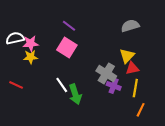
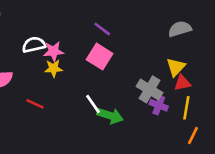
green arrow: (75, 94) -> (110, 116), turned -54

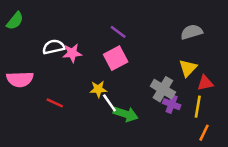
pink square: (100, 57) -> (116, 58), turned 30
yellow star: (53, 68) -> (98, 89), moved
red triangle: (182, 83) -> (205, 83), moved

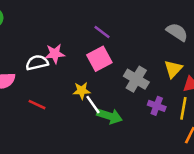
gray semicircle: (192, 32) -> (177, 32), turned 50
white semicircle: (53, 47) -> (37, 63), moved
gray cross: (163, 89) -> (136, 79), moved

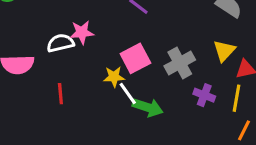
pink square: (99, 59) -> (135, 58), moved
gray cross: (136, 79) -> (180, 63), turned 30
red line: (37, 105) -> (60, 94), turned 60

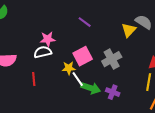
white semicircle: (60, 43) -> (43, 52), moved
yellow triangle: (224, 51) -> (129, 30), moved
purple cross: (204, 95) -> (113, 92), moved

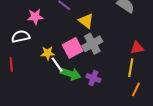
yellow triangle: (129, 30) -> (86, 21), moved, turned -35
pink star: (48, 39) -> (35, 17), moved
pink square: (83, 56) -> (73, 48), moved

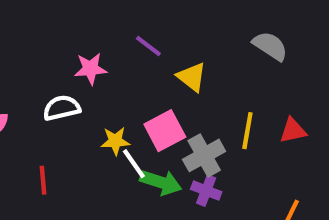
gray cross: (92, 44) -> (204, 155), moved
red line: (11, 64) -> (43, 180), moved
yellow line: (131, 68) -> (247, 131), moved

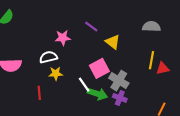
gray semicircle: (270, 46) -> (151, 27), turned -30
yellow line: (247, 131) -> (151, 60), moved
yellow star: (115, 141) -> (56, 73), moved
gray cross: (204, 155) -> (119, 81), turned -30

